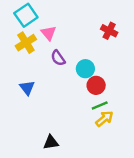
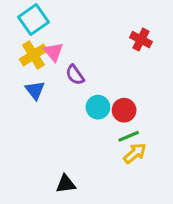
pink triangle: (49, 33) -> (53, 52), moved
cyan circle: (85, 69) -> (98, 107), moved
blue triangle: (27, 88) -> (35, 90), moved

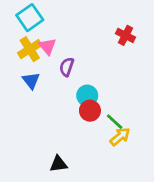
purple semicircle: (75, 75) -> (67, 67), turned 54
red circle: (124, 110) -> (90, 111), moved
green line: (129, 136) -> (115, 122), turned 66

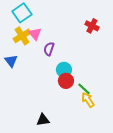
blue triangle: (31, 81) -> (11, 61), moved
yellow arrow: (120, 137) -> (88, 100), turned -84

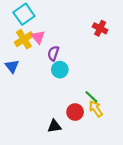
cyan circle: (64, 70) -> (60, 70), moved
red circle: (66, 81) -> (75, 112), moved
black triangle: (43, 120) -> (54, 126), moved

